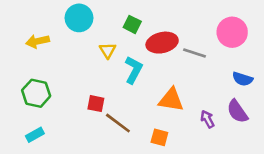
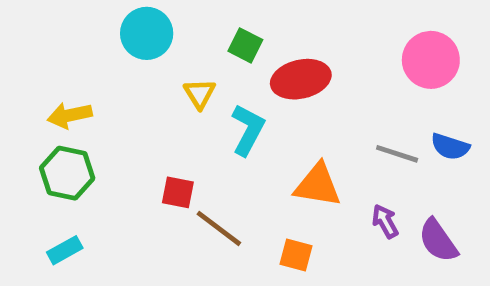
yellow arrow: (37, 41) -> (70, 115), moved
gray line: (195, 53) -> (397, 154), moved
purple semicircle: (237, 111) -> (438, 241), moved

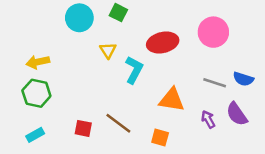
green square: (245, 45) -> (118, 13), moved
pink circle: (431, 60) -> (213, 32), moved
red square: (178, 192) -> (83, 128), moved
purple semicircle: (438, 241) -> (237, 114), moved

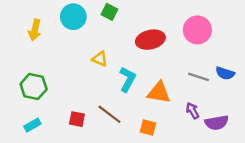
yellow triangle: (108, 50) -> (100, 59), moved, turned -35
yellow arrow: (38, 62) -> (35, 30), moved, turned -65
cyan L-shape: (134, 70) -> (128, 79), moved
purple semicircle: (237, 114) -> (217, 123), moved, turned -65

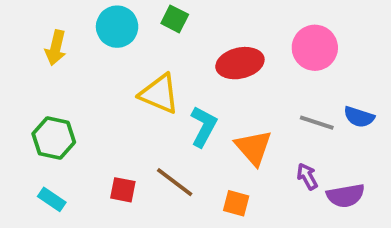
yellow triangle: (100, 59) -> (159, 94), size x1.6
orange triangle: (159, 93) -> (253, 148), turned 40
cyan rectangle: (32, 125) -> (52, 199), turned 63

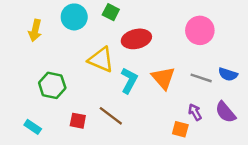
red ellipse: (240, 63) -> (136, 39), moved
green hexagon: (54, 138) -> (52, 85), moved
orange triangle: (253, 148) -> (163, 78), moved
purple semicircle: (346, 196) -> (225, 112), moved, turned 60
orange square: (236, 203) -> (180, 129), moved

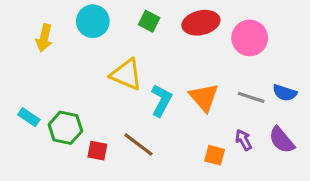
green square: (111, 12) -> (149, 21), moved
red ellipse: (136, 39) -> (201, 23), moved
green hexagon: (52, 85) -> (65, 128), moved
cyan rectangle: (33, 127) -> (29, 117), moved
orange square: (180, 129) -> (215, 155), moved

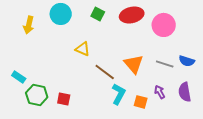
yellow triangle: (126, 74) -> (83, 49), size x0.7
cyan L-shape: (161, 100) -> (119, 94), moved
green hexagon: (65, 128) -> (37, 95), moved
purple semicircle: (282, 140) -> (185, 92), turned 30
brown line: (138, 145) -> (105, 72), moved

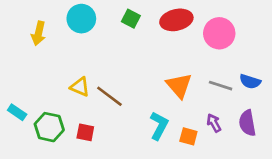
yellow triangle: (83, 49) -> (80, 87), moved
brown line: (105, 72) -> (109, 96), moved
cyan rectangle: (19, 77) -> (17, 112), moved

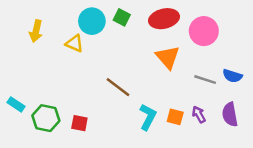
cyan circle: (81, 19) -> (92, 21), moved
orange triangle: (179, 86) -> (168, 57), moved
yellow triangle: (80, 87) -> (74, 44), moved
brown line: (109, 96) -> (118, 87), moved
orange square: (188, 136) -> (175, 117), moved

